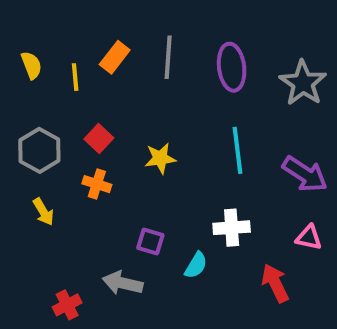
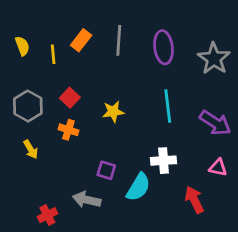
cyan semicircle: (196, 265) -> (138, 187), size x1.5

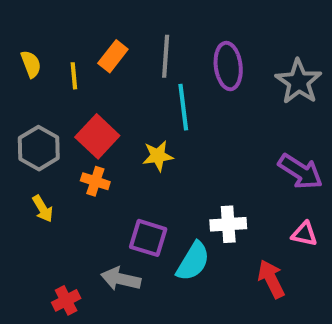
red square: (70, 98) -> (97, 136), size x1.5
cyan line: (168, 106) -> (183, 107), moved
purple square: (106, 170) -> (148, 238), size x1.4

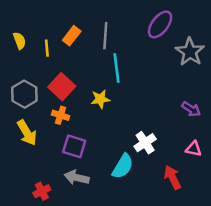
purple ellipse: (228, 66) -> (160, 24), moved, turned 44
purple arrow: (300, 172) -> (191, 109), size x0.7
yellow arrow: (43, 209) -> (27, 133), size x1.5
white cross: (228, 224) -> (145, 143), turned -30
purple square: (148, 238) -> (74, 146), moved

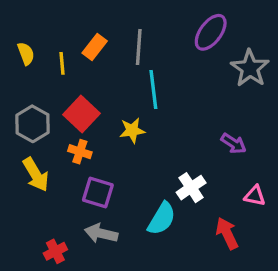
purple arrow: (191, 109) -> (234, 143), moved

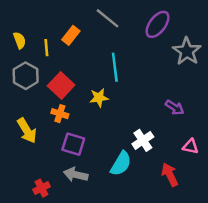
gray line: (139, 47) -> (107, 18), moved, turned -55
gray hexagon: (32, 124) -> (26, 76), moved

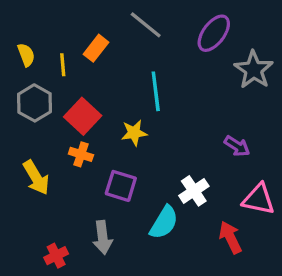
purple square: (73, 144) -> (121, 186), moved
pink triangle: (191, 147) -> (259, 199), size x1.5
gray arrow: (76, 175) -> (103, 237), turned -110

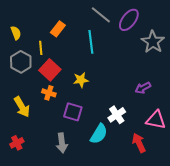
gray line: (146, 25) -> (101, 15), moved
yellow line: (63, 65) -> (41, 48), moved
cyan line: (156, 91) -> (91, 42), moved
purple arrow: (237, 146) -> (143, 88), turned 119
red cross: (56, 256) -> (17, 143), moved

